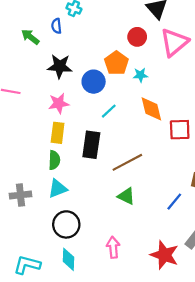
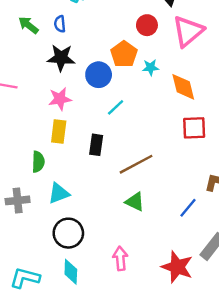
blue semicircle: (56, 26) -> (60, 24), moved
orange diamond: (151, 109) -> (183, 87), moved
black rectangle: (91, 145) -> (96, 145), size x0.7
green semicircle: (54, 160) -> (38, 162), moved

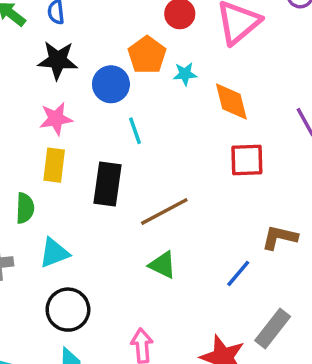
cyan line: (116, 107) -> (135, 131), turned -66
black rectangle: (96, 145) -> (108, 184), size x1.4

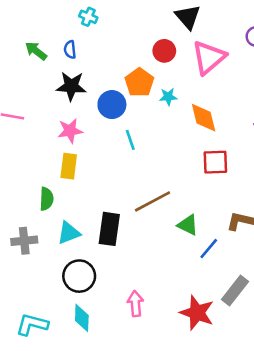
black rectangle: (108, 184) -> (109, 229), moved
green triangle: (163, 265) -> (188, 225), moved

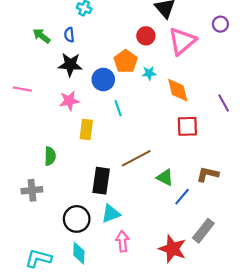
yellow rectangle: (69, 166) -> (86, 130), moved
cyan triangle: (69, 233) -> (111, 214), moved

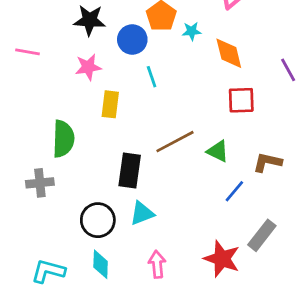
green semicircle: (50, 156) -> (63, 139), size x1.5
green triangle: (165, 177) -> (218, 151), moved
pink arrow: (122, 241) -> (157, 264), moved

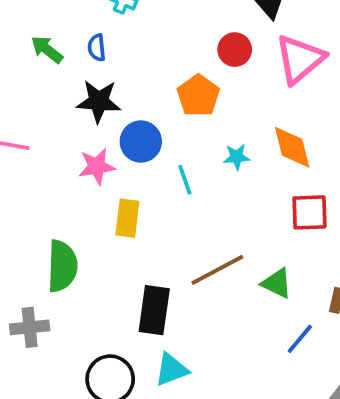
cyan star: (192, 31) -> (237, 157), moved
blue circle: (132, 39) -> (141, 142), moved

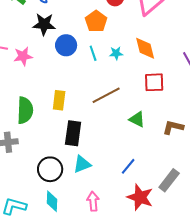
pink star: (97, 166) -> (23, 56), moved
cyan line: (185, 180) -> (93, 53), moved
yellow rectangle: (127, 218) -> (59, 100), moved
brown line: (217, 270) -> (106, 95), moved
blue line: (300, 339) -> (128, 166), moved

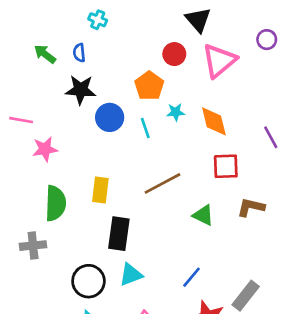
cyan star: (116, 53) -> (176, 112), moved
pink star: (23, 56) -> (45, 149), moved
brown L-shape: (173, 127) -> (251, 207), moved

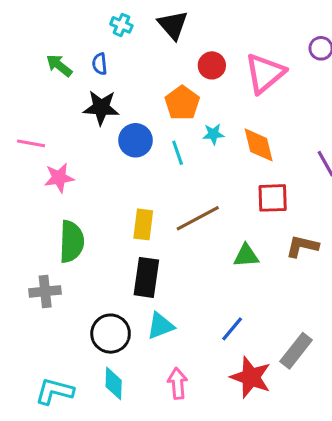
black triangle: (198, 20) -> (173, 25), moved
yellow rectangle: (100, 190) -> (143, 224), moved
green triangle: (203, 215) -> (246, 256), turned -30

